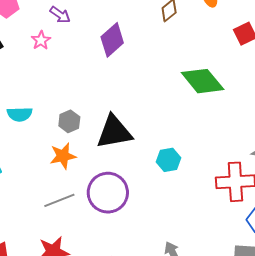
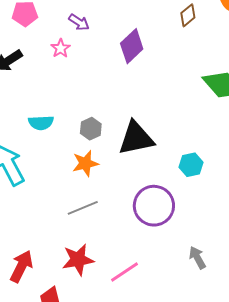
purple circle: (108, 193) -> (154, 206), moved

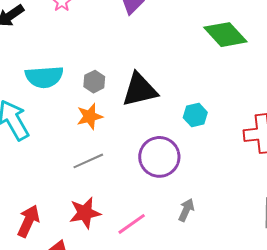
cyan semicircle: (41, 123) -> (44, 77), size x1.5
gray arrow: (197, 258) -> (186, 210), moved, turned 55

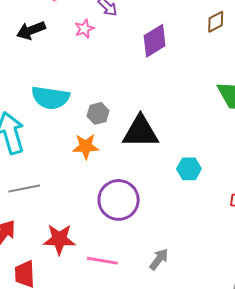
purple circle: (159, 157) -> (119, 200), moved
gray line: (88, 161) -> (24, 189), moved
pink line: (132, 224) -> (102, 261), turned 32

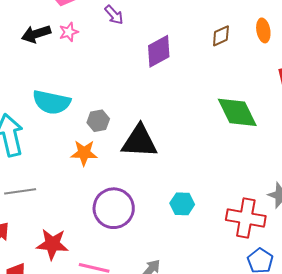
pink star: (84, 29) -> (69, 32), moved
cyan hexagon: (189, 169) -> (182, 204), moved

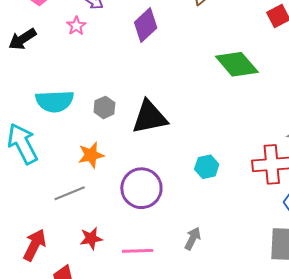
pink star: (69, 32) -> (76, 26), moved
orange star: (84, 153) -> (91, 155), moved
gray line: (20, 191) -> (70, 193), moved
red star: (52, 244) -> (91, 238), size x0.7

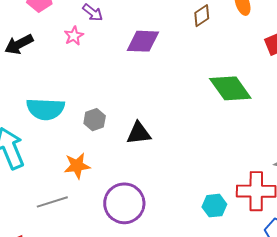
purple diamond: (146, 25) -> (143, 41), turned 40
black triangle: (150, 117) -> (139, 133), size x0.7
cyan hexagon: (207, 167) -> (214, 206), moved

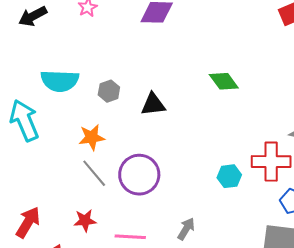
green diamond: (230, 88) -> (224, 81), moved, size x0.7
gray line: (52, 202) -> (94, 173), moved, turned 68

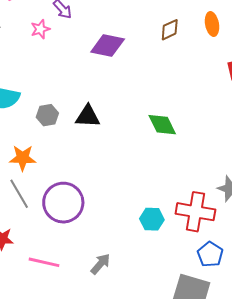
black triangle: (153, 104) -> (88, 116), moved

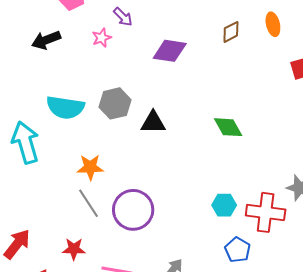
gray hexagon: (47, 115) -> (115, 103), moved, size x1.4
cyan hexagon: (152, 219) -> (224, 205), moved
blue pentagon: (210, 254) -> (238, 250), moved

